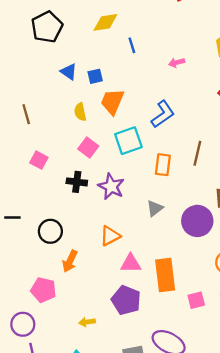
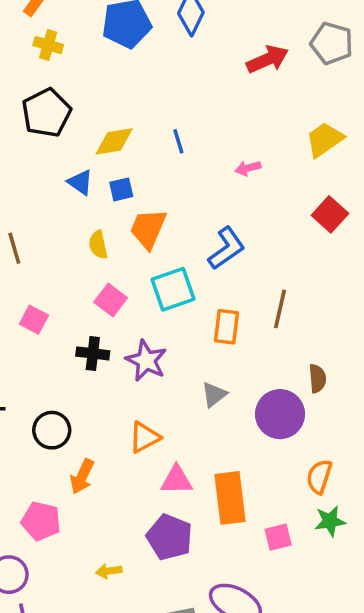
yellow diamond: (105, 22) -> (114, 141), moved

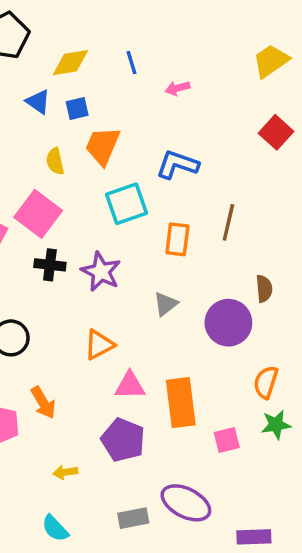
pink arrow: (248, 168) -> (177, 88), moved
blue L-shape: (227, 248) -> (177, 165), turned -126
pink square: (111, 300) -> (38, 214), moved, size x1.5
orange arrow: (82, 477) -> (43, 403), moved, turned -56

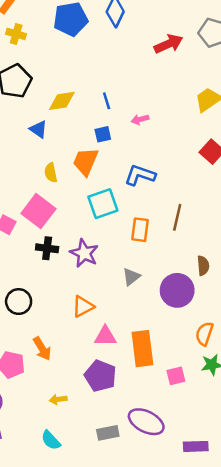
blue square: (77, 109) -> (103, 134), moved

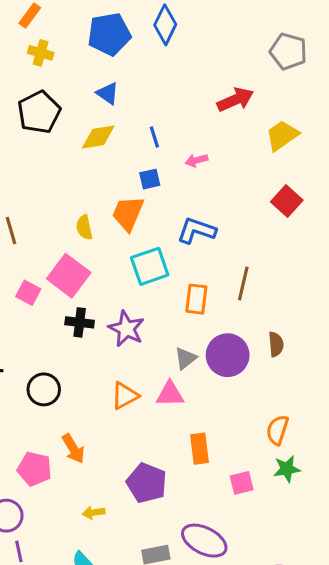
red arrow: (168, 44) -> (235, 100), moved
blue triangle: (38, 129) -> (108, 93), moved
purple circle: (177, 290) -> (228, 355), moved
pink triangle: (105, 336) -> (170, 394), moved
orange rectangle: (142, 349) -> (200, 449), size x0.7

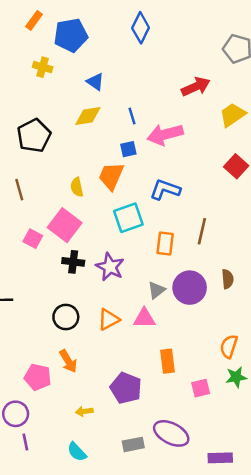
blue pentagon: (109, 34) -> (71, 35), moved
yellow cross: (41, 53) -> (43, 67), moved
black pentagon: (39, 112) -> (34, 136), moved
pink arrow: (196, 160) -> (165, 134), size x2.0
black circle: (44, 389) -> (66, 317), moved

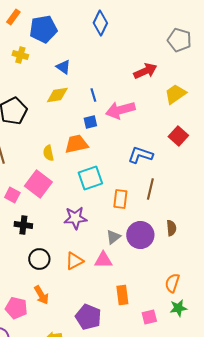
orange trapezoid: (111, 176) -> (76, 144), turned 55
blue L-shape: (165, 190) -> (140, 155), moved
black cross: (73, 262) -> (23, 225), moved
purple star: (110, 267) -> (75, 218), turned -30

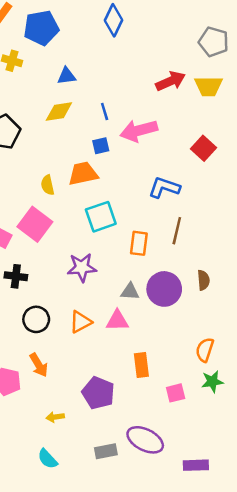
blue triangle: (63, 67) -> (67, 76), turned -42
yellow trapezoid: (175, 94) -> (209, 86), moved, turned -145
red square: (178, 136) -> (203, 148), moved
gray triangle: (113, 237) -> (130, 292), turned 42

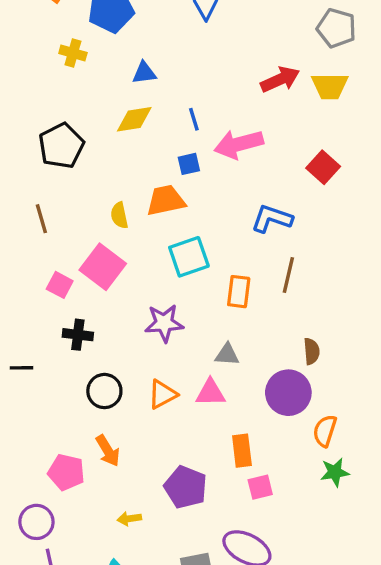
brown semicircle: (203, 280) -> (312, 351), moved
purple circle: (164, 289) -> (288, 393), moved
pink square: (176, 393) -> (260, 487), moved

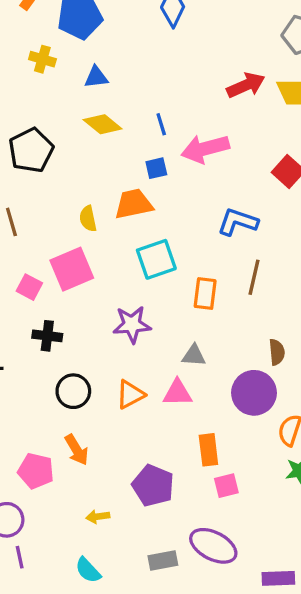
blue triangle: (144, 73) -> (96, 77), moved
yellow diamond: (134, 119) -> (103, 124), turned 48
pink square: (103, 267) -> (72, 269), turned 30

